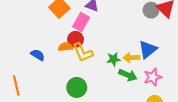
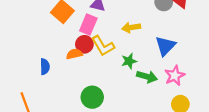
yellow L-shape: (83, 52) -> (103, 46), moved
blue semicircle: (38, 55) -> (45, 67), turned 64
yellow arrow: (131, 58) -> (131, 27), moved

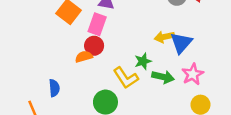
yellow arrow: (131, 27) -> (164, 37), moved
yellow L-shape: (103, 46) -> (126, 78), moved
blue semicircle: (45, 67) -> (54, 88), moved

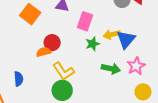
pink rectangle: (97, 24) -> (85, 21), moved
green star: (143, 61) -> (93, 44), moved
yellow L-shape: (126, 78) -> (63, 71), moved

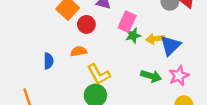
red circle: (52, 43) -> (86, 24), moved
green star: (93, 44) -> (133, 36), moved
blue semicircle: (19, 79) -> (48, 61), moved

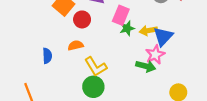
pink star: (179, 76) -> (155, 55), moved

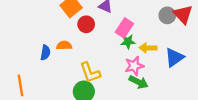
blue triangle: (163, 36) -> (174, 57), moved
orange semicircle: (76, 45) -> (64, 45), moved
pink star: (155, 55) -> (134, 66), moved

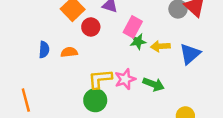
blue semicircle: (45, 53) -> (44, 50), moved
pink star: (134, 66) -> (125, 79), moved
yellow L-shape: (90, 73) -> (100, 79), turned 110

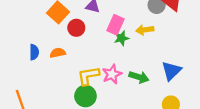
yellow arrow: (160, 46) -> (145, 30), moved
blue triangle: (190, 54) -> (171, 71), moved

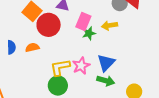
red circle: (76, 28) -> (49, 25), size x1.5
blue triangle: (171, 71) -> (106, 63), moved
green arrow: (139, 77) -> (106, 81), moved

